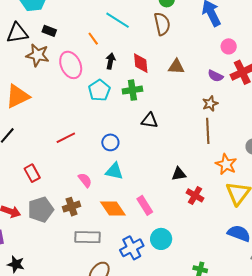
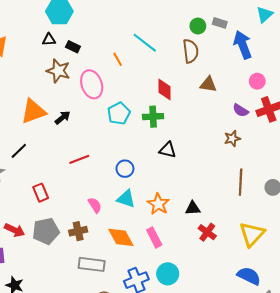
black triangle: (17, 33) -> (49, 40), moved, size x0.6
black arrow: (110, 61) -> (63, 118), moved, turned 35
brown triangle: (176, 67) -> (208, 84), moved
brown line: (208, 131) -> (241, 182), moved
orange star: (226, 164) -> (158, 204), moved

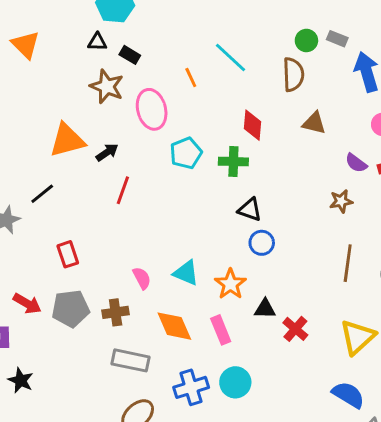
red line: (79, 159) -> (123, 190), moved, turned -54
blue circle: (125, 169) -> (262, 243), moved
black triangle: (193, 208) -> (265, 309), moved

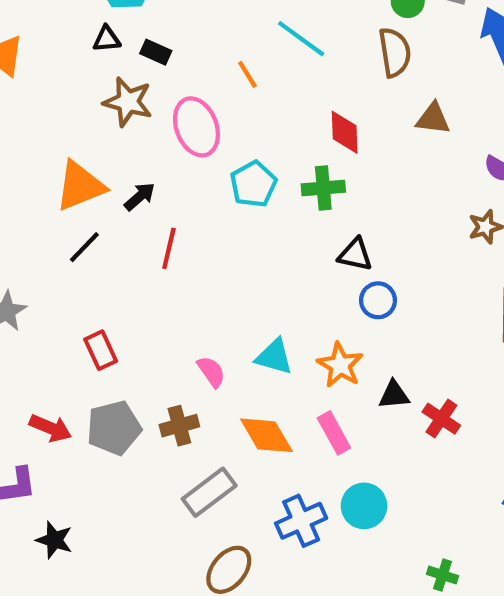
black line: (42, 194) -> (84, 247), moved
gray rectangle: (130, 360) -> (209, 492), turned -42

